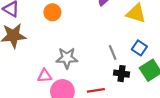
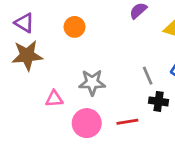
pink triangle: (45, 76) -> (54, 99), moved

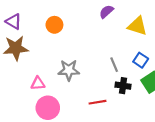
pink circle: (87, 123) -> (48, 108), moved

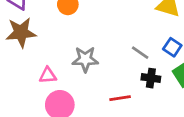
gray line: (114, 65) -> (140, 53), turned -32

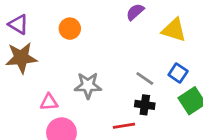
black cross: (151, 78) -> (145, 105), moved

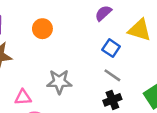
blue square: (178, 73) -> (111, 48), moved
black cross: (145, 105) -> (112, 100), turned -30

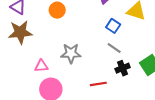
black cross: (112, 100) -> (123, 68), moved

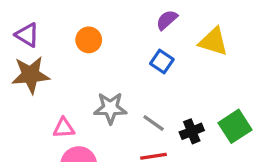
blue square: (113, 26) -> (162, 61), moved
gray line: (114, 48) -> (154, 123), moved

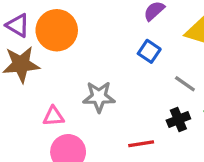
orange circle: (89, 40) -> (57, 30), moved, size x1.6
gray line: (154, 123) -> (185, 84), moved

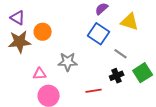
orange circle: (57, 30) -> (43, 32), moved, size x0.7
blue square: (149, 51) -> (99, 34), size x1.5

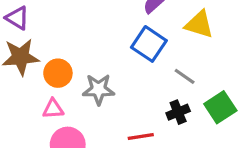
orange circle: (43, 32) -> (58, 73), moved

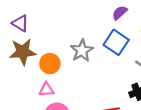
gray star: (99, 89) -> (82, 51), moved, turned -30

